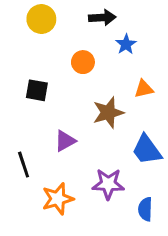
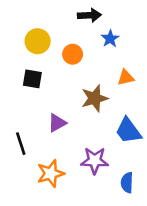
yellow circle: (41, 19) -> (38, 41), moved

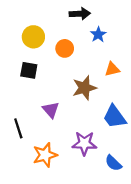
purple triangle: (57, 123) -> (51, 110), turned -42
blue semicircle: (127, 183) -> (113, 163), turned -48

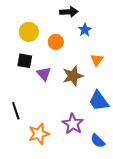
orange triangle: (112, 69) -> (97, 60), turned -40
purple triangle: (51, 110) -> (44, 74), moved
purple star: (84, 143) -> (73, 124), turned 30

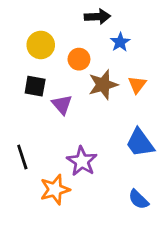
brown star: (73, 76) -> (103, 85), moved
purple star: (73, 124) -> (82, 161), moved

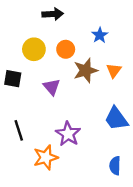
black arrow: (97, 17) -> (53, 14), moved
yellow circle: (41, 45) -> (34, 49), moved
black square: (35, 86) -> (13, 79), moved
blue semicircle: (139, 199) -> (115, 166), turned 48

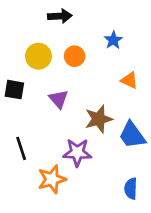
brown star: (86, 70) -> (99, 119), moved
orange triangle: (114, 70) -> (129, 80), turned -42
purple star: (68, 134) -> (77, 152), turned -30

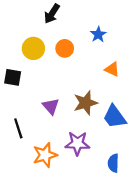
black arrow: (60, 16) -> (52, 14), turned 126
purple triangle: (59, 99) -> (51, 106), moved
purple star: (77, 152) -> (77, 143), moved

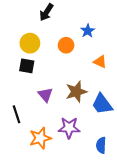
orange circle: (65, 48) -> (66, 45), moved
black square: (13, 77) -> (27, 66), moved

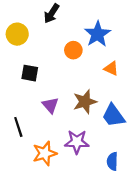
blue star: (88, 31) -> (97, 34), size x1.6
yellow circle: (30, 43) -> (17, 34), moved

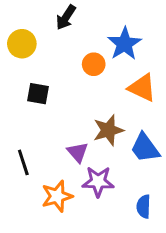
orange triangle: (111, 68) -> (142, 88), size x1.5
purple triangle: (50, 105) -> (78, 152), moved

